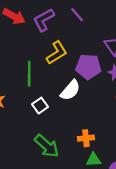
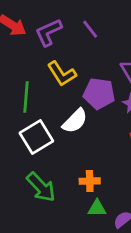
yellow L-shape: (57, 53) -> (62, 74), turned 85
white square: (40, 106) -> (36, 137), size x1.6

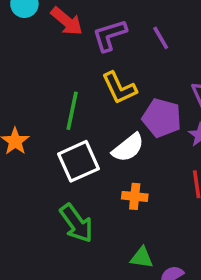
orange cross: (90, 181) -> (135, 196), moved

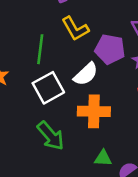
orange cross: (135, 196) -> (94, 111), size x1.6

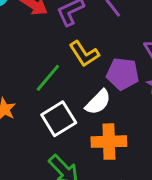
green line: (40, 49) -> (48, 78), turned 36

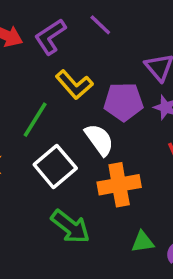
white semicircle: (98, 102) -> (99, 140), turned -72

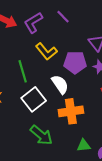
green line: (35, 120) -> (23, 71), turned -50

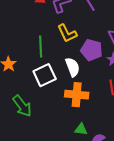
green arrow: (41, 135) -> (22, 106), moved

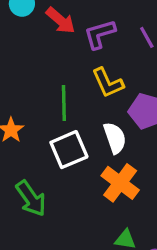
orange cross: (77, 95) -> (120, 183), turned 30

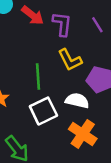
purple L-shape: (100, 34) -> (62, 24), turned 115
white semicircle: (115, 138) -> (77, 101), turned -55

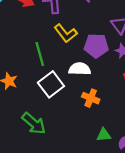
orange cross: (83, 134) -> (91, 98), size x0.7

